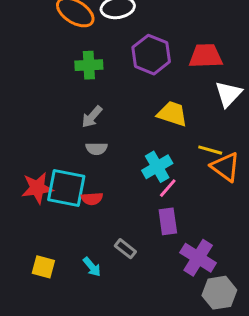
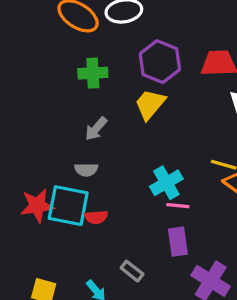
yellow trapezoid: (172, 114) -> (150, 104), moved, turned -68
gray semicircle: (96, 149) -> (86, 170), moved
pink line: (168, 188) -> (178, 206), turned 55

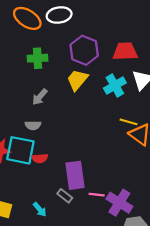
cyan cross: (166, 183) -> (115, 86), moved
pink line: (178, 206) -> (97, 195), moved
purple rectangle: (178, 242) -> (75, 175), moved, size x1.4

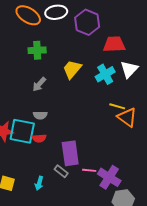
purple hexagon: (84, 50) -> (87, 22), moved
gray semicircle: (33, 125) -> (40, 115), moved
cyan arrow: (40, 209) -> (39, 183), turned 56

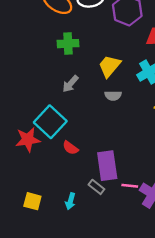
gray semicircle: (40, 115) -> (113, 96), moved
cyan square: (22, 131) -> (50, 122), moved, turned 32
red semicircle: (39, 138) -> (70, 148), turned 40

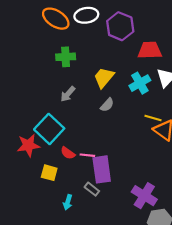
gray semicircle: (113, 96) -> (107, 105), turned -48
pink line: (130, 186) -> (87, 155), moved
yellow square: (32, 201) -> (49, 173), moved

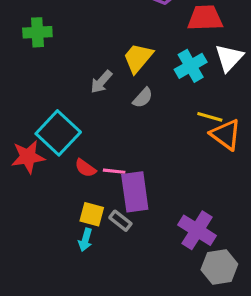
green cross: (66, 57) -> (37, 32), moved
gray arrow: (68, 94) -> (101, 82), moved
yellow square: (49, 173) -> (92, 214), moved

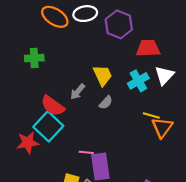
yellow trapezoid: (138, 58) -> (103, 75), turned 115
orange triangle: (226, 134) -> (162, 127), turned 30
red semicircle: (85, 168) -> (53, 106), moved, size x1.6

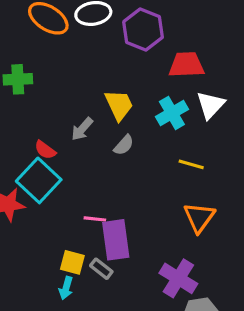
red semicircle: (53, 106) -> (45, 150), size x0.6
orange triangle: (162, 127) -> (199, 217), moved

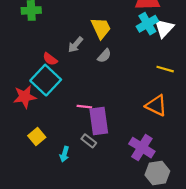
cyan cross: (172, 113) -> (147, 24), moved
yellow line: (191, 164) -> (165, 69), moved
orange triangle: (199, 217) -> (156, 106), turned -40
yellow square: (72, 262) -> (37, 136), moved, turned 35

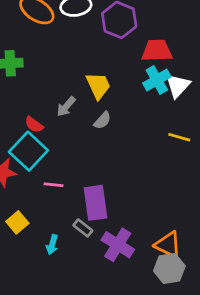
orange triangle: (156, 106) -> (168, 245), moved
pink line: (84, 107) -> (54, 185), moved
purple cross: (142, 148) -> (118, 245), moved

